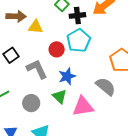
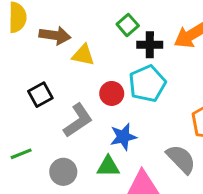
gray L-shape: (37, 69) -> (78, 120), turned 75
green triangle: (60, 96) -> (108, 166), turned -49

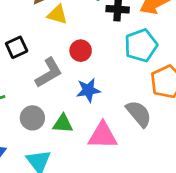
cyan pentagon: (147, 84) -> (141, 45), moved
green triangle: (108, 166) -> (63, 124), moved

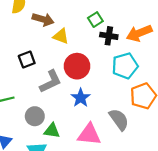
red circle: (81, 51) -> (77, 66), size x1.5
blue star: (88, 90) -> (81, 98), turned -30
green triangle: (63, 124) -> (52, 131), moved

